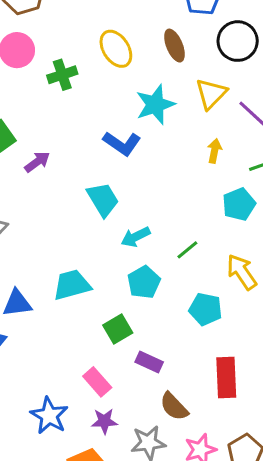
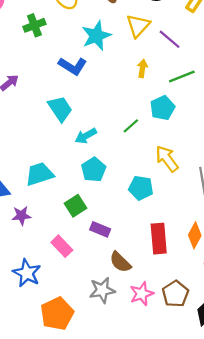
green cross: (62, 75) -> (34, 25), moved
green line: (187, 250) -> (131, 126), moved
purple star: (104, 421) -> (21, 216), moved

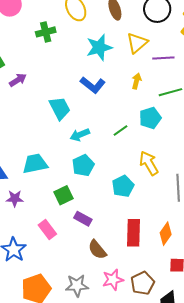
purple line: (170, 39) -> (163, 58), turned -50
blue L-shape: (73, 66) -> (93, 85), moved
cyan pentagon: (141, 188) -> (123, 186), turned 30
gray star: (102, 290) -> (77, 285), moved

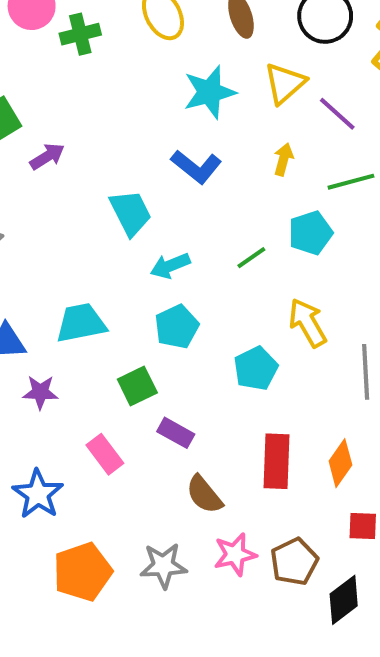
green cross: (46, 32) -> (80, 34), moved
purple line: (163, 58) -> (337, 114), turned 45

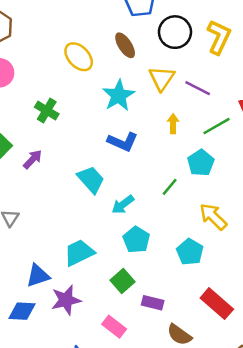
green cross: (80, 34) -> (47, 111), moved, turned -30
purple star: (40, 392) -> (66, 300), size x1.4
red rectangle: (276, 461) -> (217, 304), turned -36

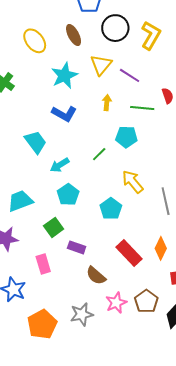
green line: (217, 126) -> (142, 108), turned 30
cyan pentagon: (201, 163) -> (126, 137), turned 30
pink rectangle: (114, 327) -> (43, 264), turned 30

